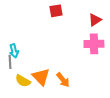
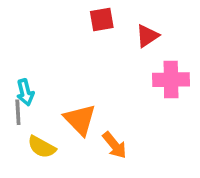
red triangle: (95, 20) -> (147, 36), moved
orange triangle: (41, 77) -> (80, 120), moved

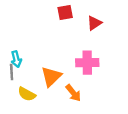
pink cross: (171, 80) -> (87, 63), moved
orange triangle: (80, 120) -> (51, 77), turned 30

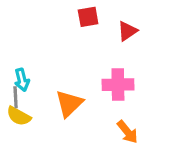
orange arrow: (73, 93) -> (127, 132), moved
yellow semicircle: (27, 94) -> (19, 116), moved

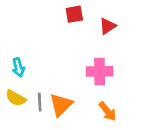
gray line: (16, 97) -> (40, 102), moved
orange triangle: (69, 103) -> (61, 105), moved

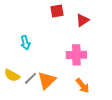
cyan arrow: (18, 67) -> (25, 43), moved
gray line: (40, 102) -> (30, 78), turned 48

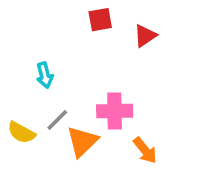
pink cross: (76, 55) -> (115, 111), moved
gray line: (30, 78) -> (57, 120), moved

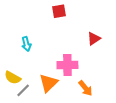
red triangle: (145, 36) -> (94, 39), moved
gray line: (57, 120) -> (23, 90), moved

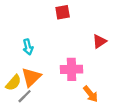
yellow semicircle: (13, 78) -> (13, 83), turned -77
orange triangle: (48, 83) -> (31, 77), moved

